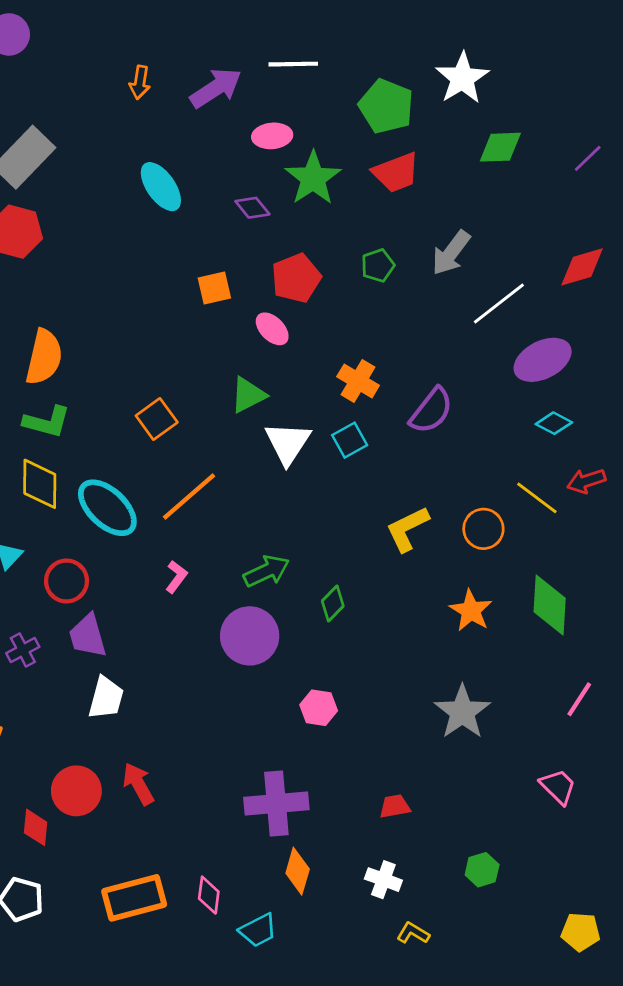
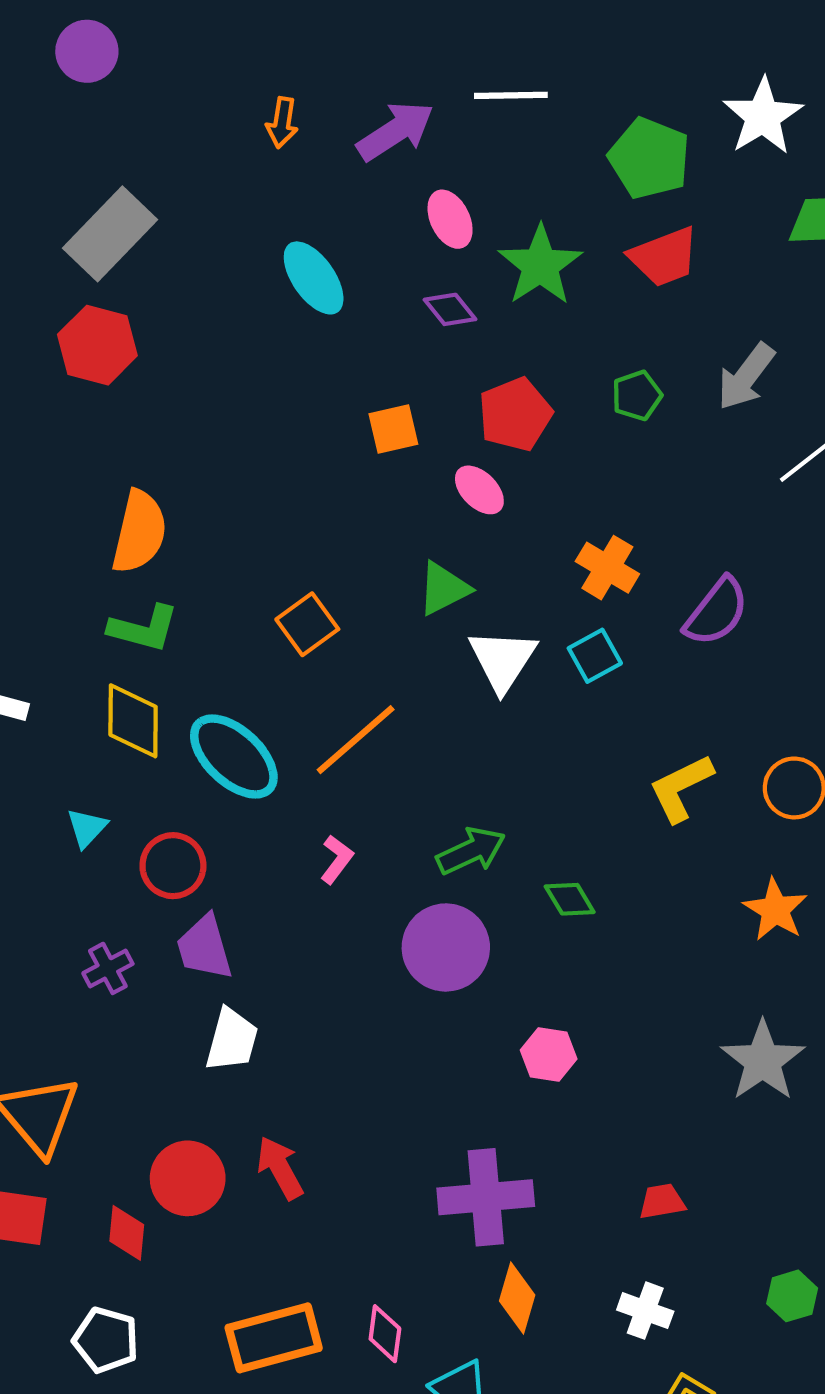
pink ellipse: (272, 136) -> (450, 219), moved, turned 69
green diamond: (333, 604) -> (570, 899), turned -76

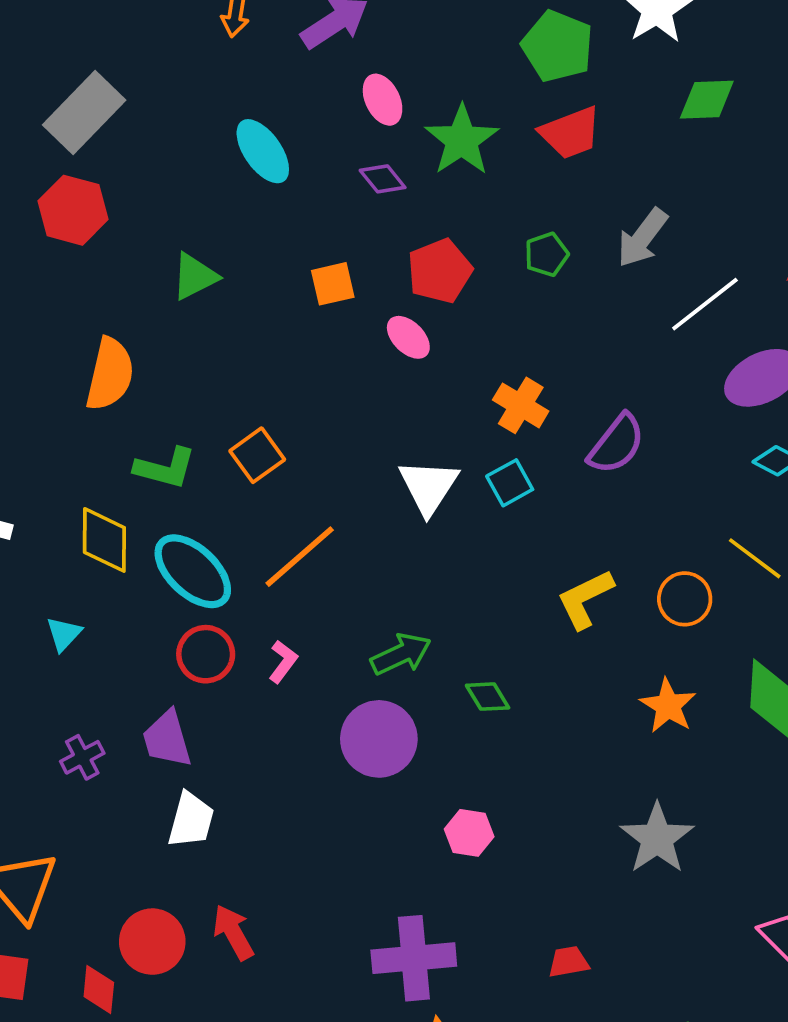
green triangle: (444, 589) -> (195, 276), moved
green L-shape: (144, 628) -> (165, 468), moved
red circle: (173, 866) -> (206, 654), moved

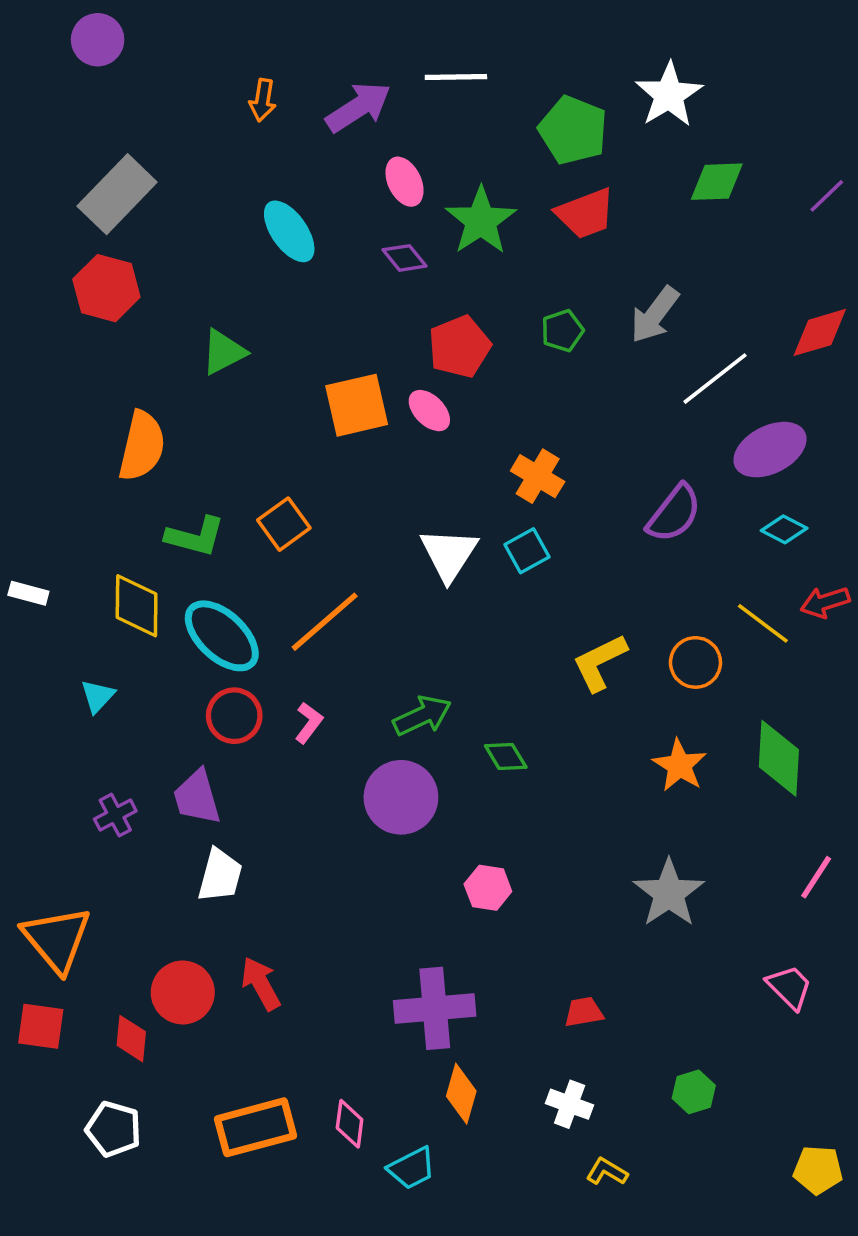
orange square: (333, 284) -> (357, 405), moved, size x1.5
purple semicircle: (617, 444) -> (674, 513), moved

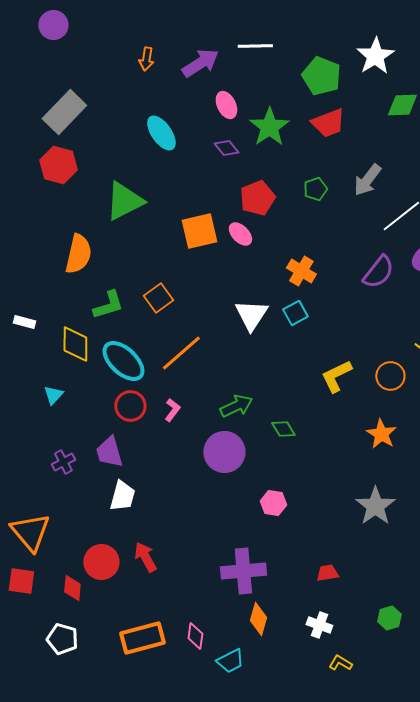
green triangle: (224, 352) -> (124, 201), size x1.5
purple semicircle: (674, 513) -> (378, 272), moved
green L-shape: (195, 536) -> (108, 305), turned -32
white rectangle: (28, 593) -> (24, 322), moved

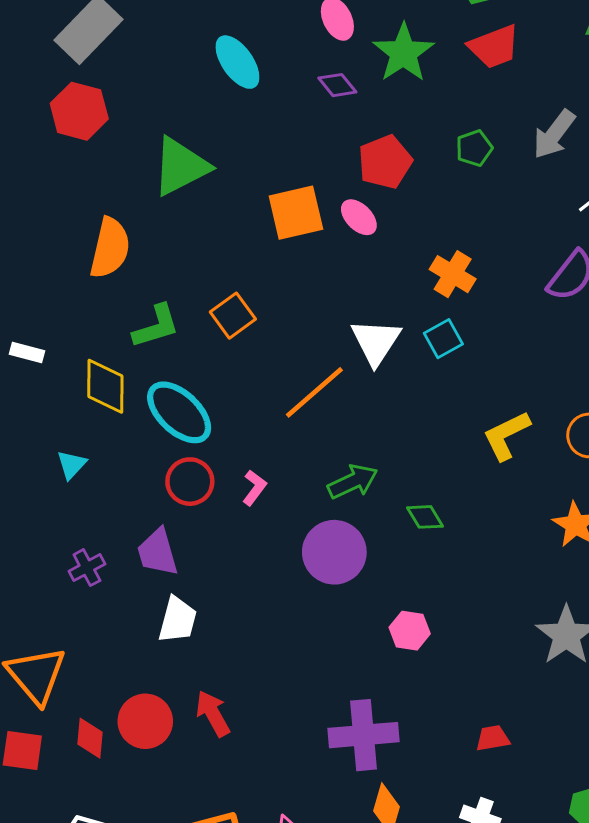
orange line: (181, 353) -> (314, 392), moved
red diamond: (72, 588) -> (90, 738), moved

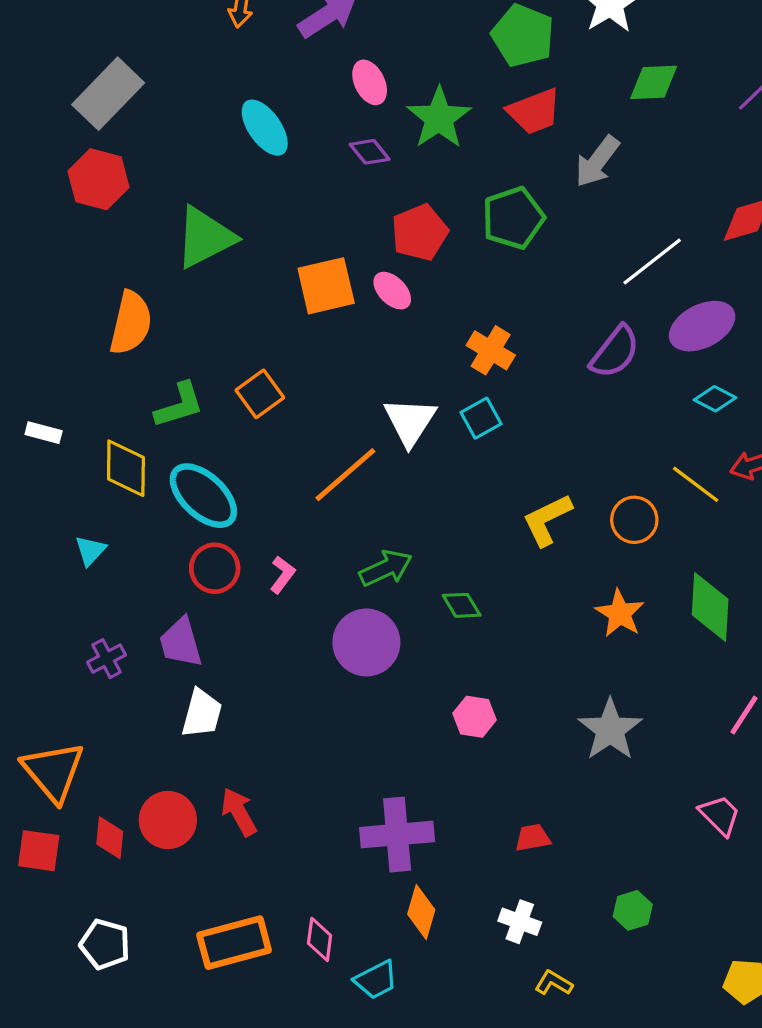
gray arrow: (554, 134) -> (597, 161), moved
green pentagon: (474, 148) -> (513, 218), size x1.6
pink hexagon: (410, 631) -> (475, 717), moved

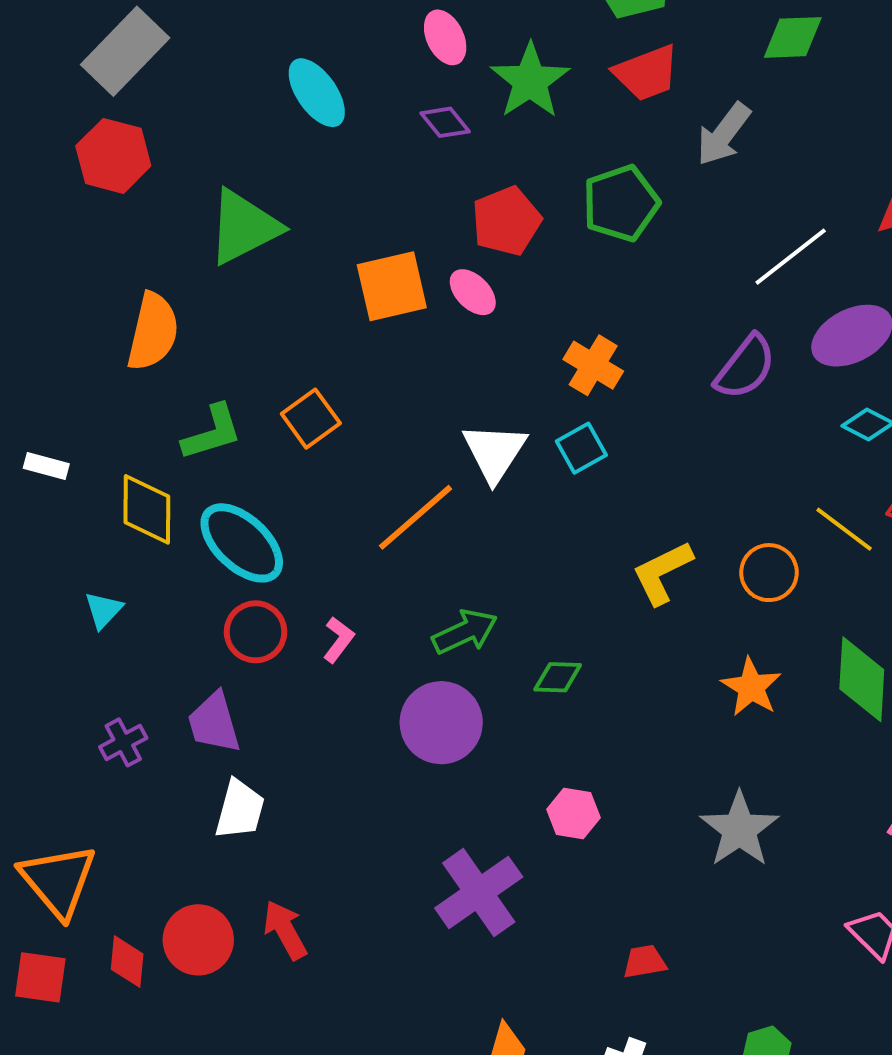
green diamond: (462, 605) -> (558, 677), turned -57
purple cross: (397, 835) -> (479, 893), moved, turned -30

